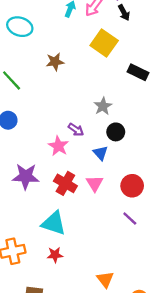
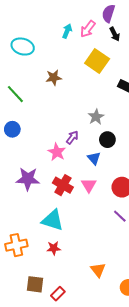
purple arrow: (76, 130) -> (72, 138), turned -88

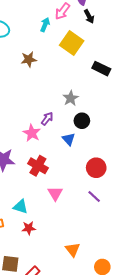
cyan arrow: (67, 31) -> (45, 25), moved
pink triangle: (89, 185) -> (55, 193), moved
cyan triangle: (53, 220) -> (21, 207), moved, size x0.7

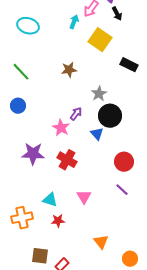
brown star: (29, 59) -> (69, 70), moved
black circle: (82, 121) -> (110, 116), size x1.5
pink triangle: (55, 193) -> (84, 197), moved

